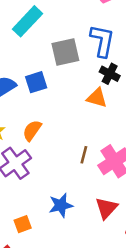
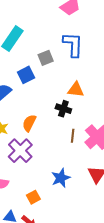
gray square: (65, 52) -> (46, 58), size x0.7
black cross: (110, 74) -> (63, 109), moved
blue square: (36, 82) -> (26, 75), moved

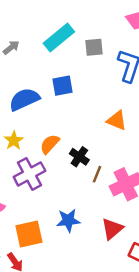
gray square: (46, 58) -> (94, 47), moved
black cross: (63, 109) -> (79, 157), moved
orange square: (33, 197) -> (29, 234), size x1.6

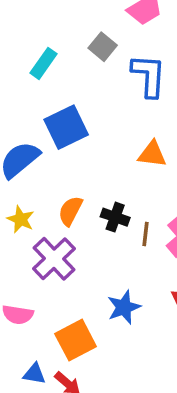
cyan rectangle: (59, 38) -> (43, 63), size x0.7
gray square: (94, 47) -> (103, 47), moved, turned -30
blue square: (62, 86) -> (66, 127), size x1.4

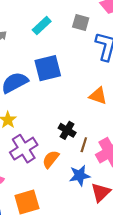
gray square: (103, 47) -> (81, 23), turned -35
orange semicircle: (70, 211) -> (51, 159), moved
blue star: (124, 307) -> (80, 176), moved

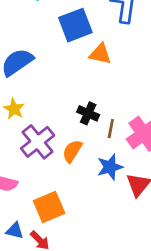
blue square: (48, 68) -> (75, 25), moved
orange triangle: (98, 96) -> (100, 54), moved

